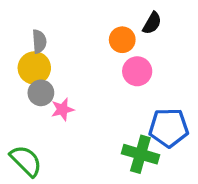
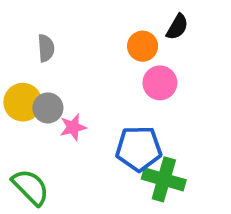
yellow circle: (34, 68) -> (23, 102), moved
blue pentagon: (169, 128) -> (139, 149), moved

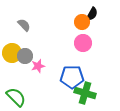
orange circle: (143, 46) -> (82, 22), moved
gray semicircle: (46, 48) -> (24, 25), turned -40

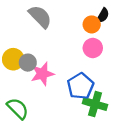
gray semicircle: (24, 25) -> (40, 17), moved, size x1.6
pink star: (38, 66) -> (42, 74), size x1.5
blue pentagon: (72, 77) -> (80, 86), turned -30

